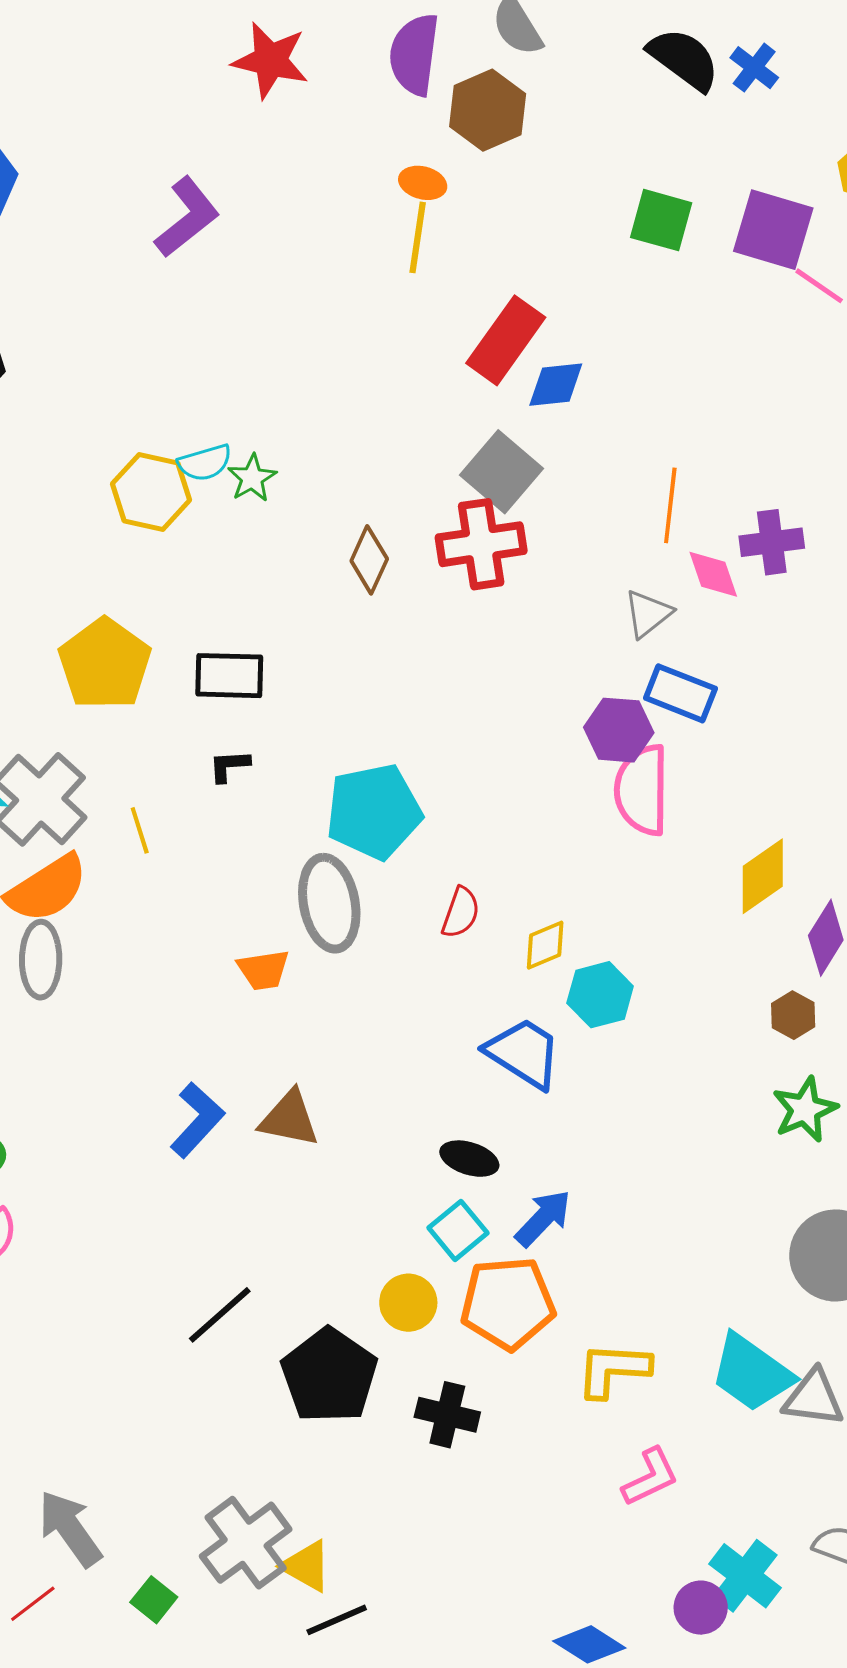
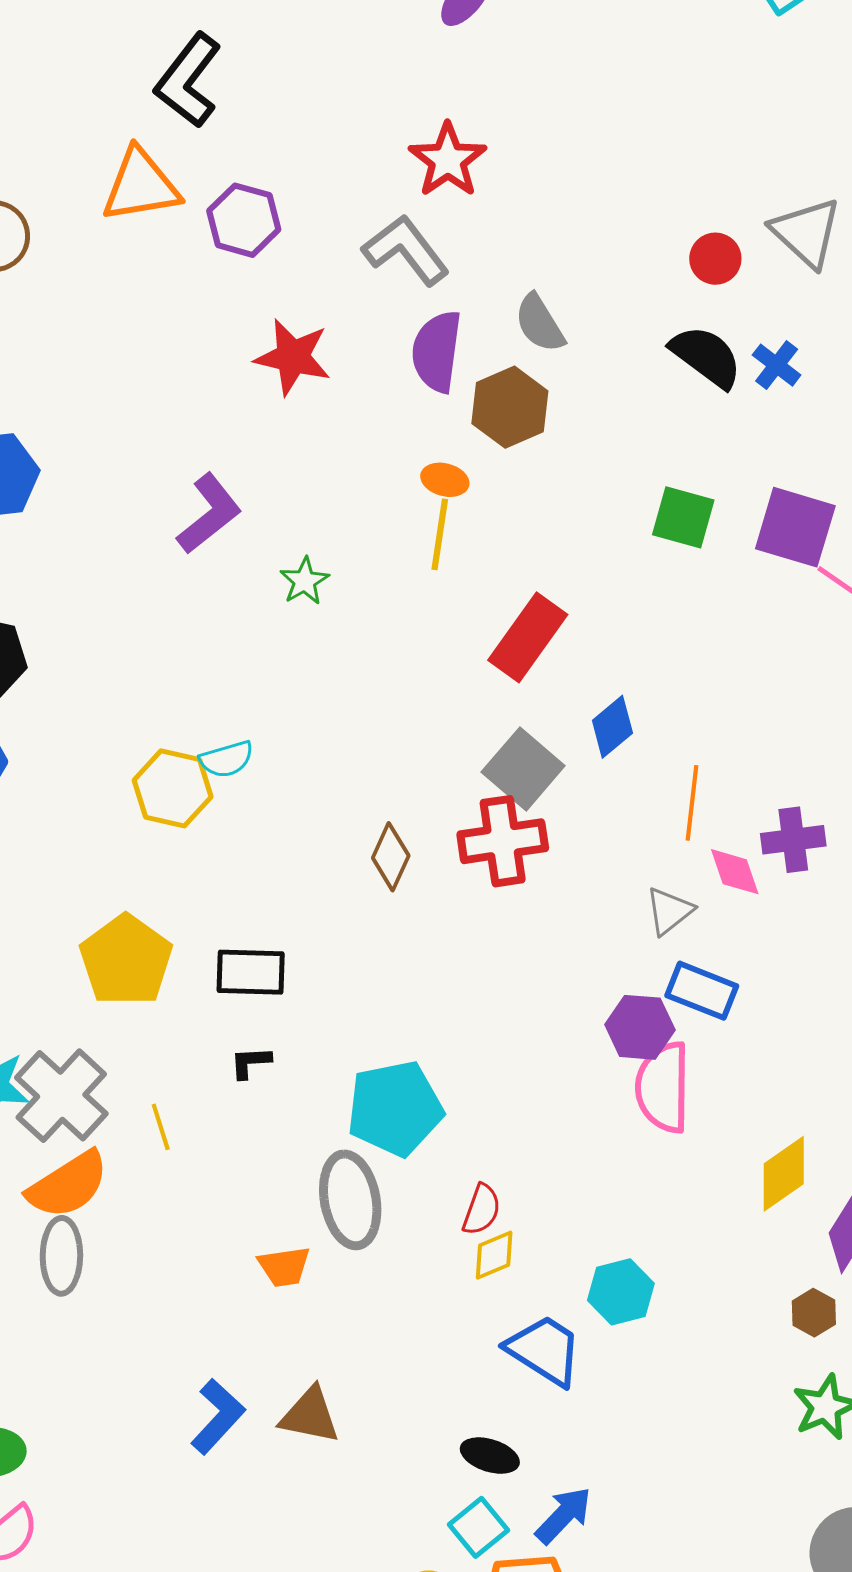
blue diamond: (556, 385) -> (612, 727), moved, turned -34
green star: (252, 478) -> (305, 581), moved
yellow diamond: (545, 945) -> (494, 1255), moved

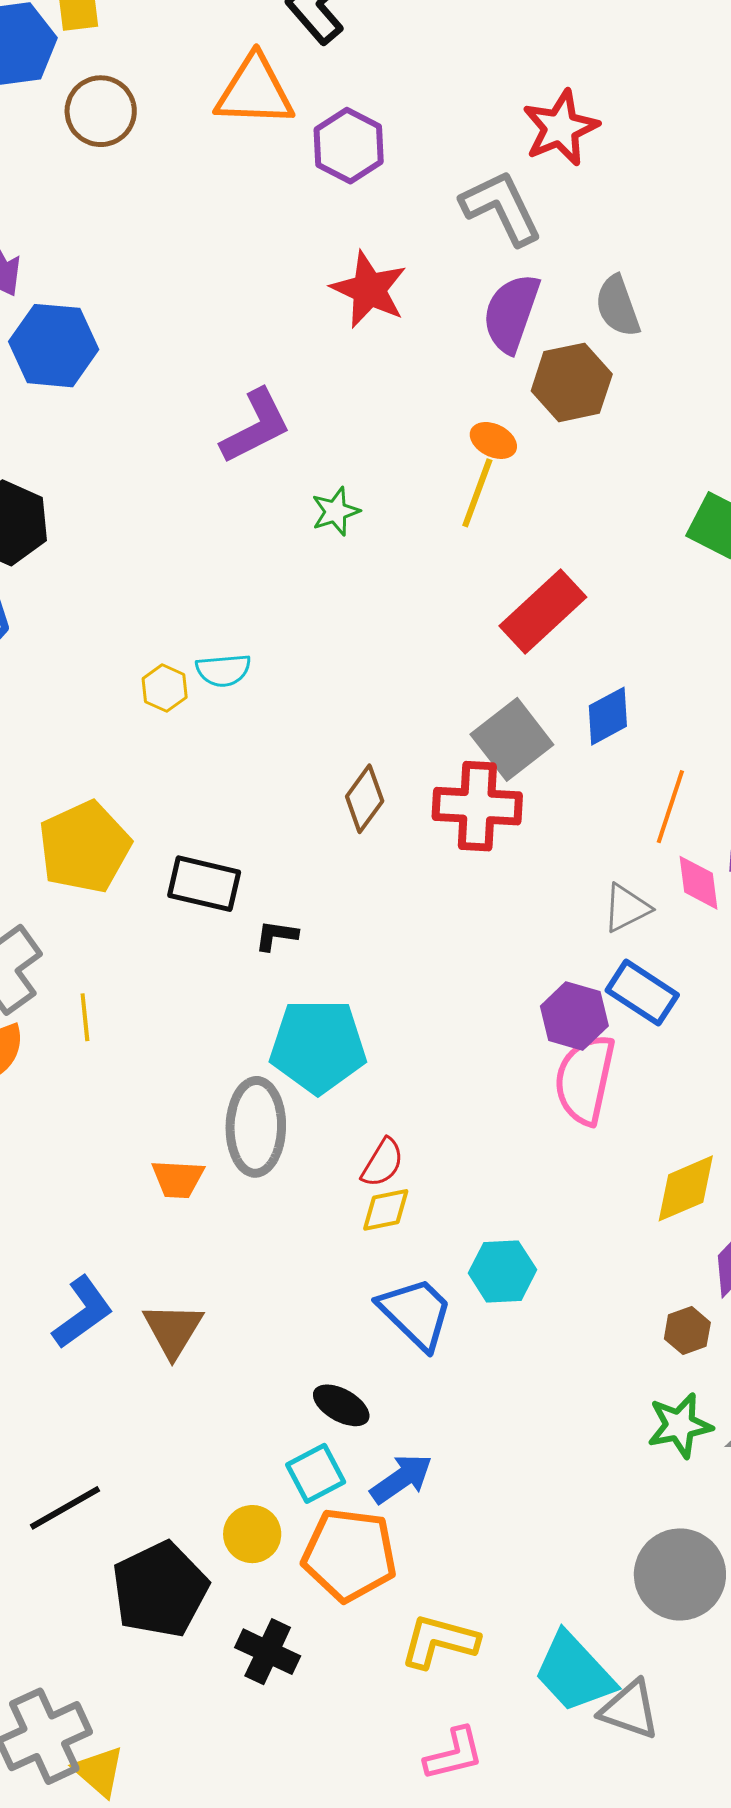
yellow hexagon: (173, 788) -> (165, 688), size x0.6
black L-shape: (250, 1062) -> (276, 936), moved
brown triangle: (310, 1415) -> (173, 1330), turned 38

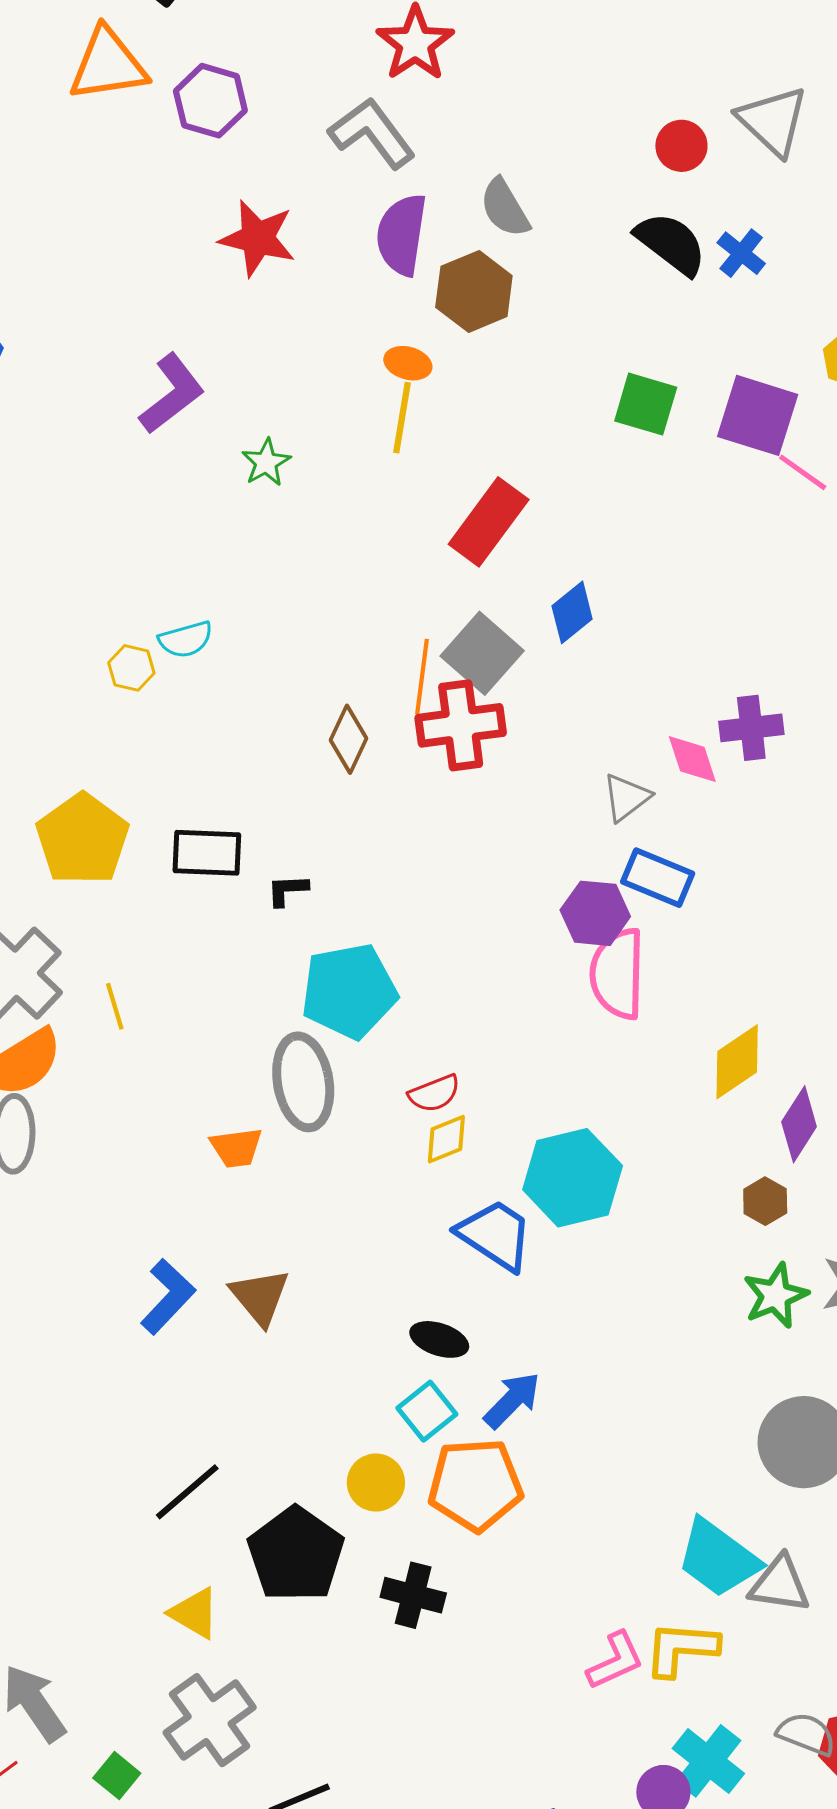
orange line: (670, 807) -> (422, 677), moved
red semicircle: (383, 1163) -> (434, 1093), turned 48
cyan hexagon: (502, 1271) -> (573, 1178), size x1.5
yellow L-shape: (439, 1641) -> (681, 1649), moved
yellow triangle: (99, 1771) -> (194, 1613), moved

